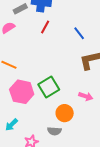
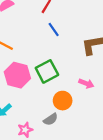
blue line: (79, 33) -> (54, 30), moved
gray semicircle: (54, 131) -> (51, 119), turned -40

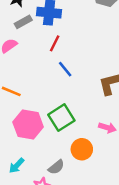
gray semicircle: (51, 119) -> (56, 167), moved

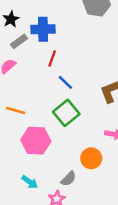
green square: (61, 118) -> (66, 113), moved
cyan arrow: (17, 166) -> (30, 182), turned -91

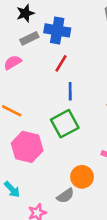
blue line: (65, 82) -> (70, 91), turned 35
gray semicircle: (68, 179) -> (65, 196), moved

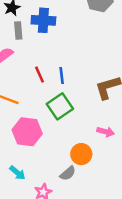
gray rectangle: (29, 38) -> (18, 30), turned -63
red line: (61, 63) -> (39, 75), moved, turned -49

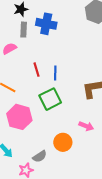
gray semicircle: (68, 173) -> (40, 156), moved

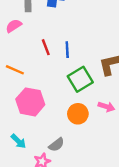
green square: (50, 99) -> (80, 79), moved
orange circle: (63, 142) -> (78, 114), moved

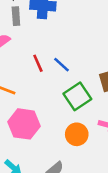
blue line: (67, 50) -> (61, 65), turned -42

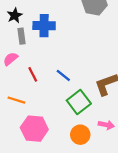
red line: (38, 63) -> (33, 74), moved

